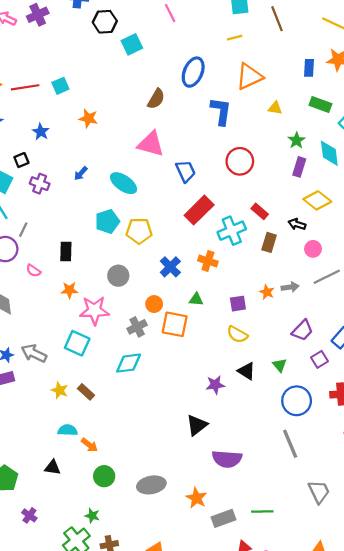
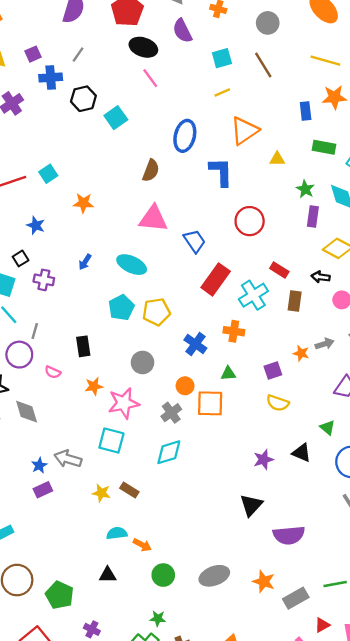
black triangle: (246, 371) -> (302, 453), moved

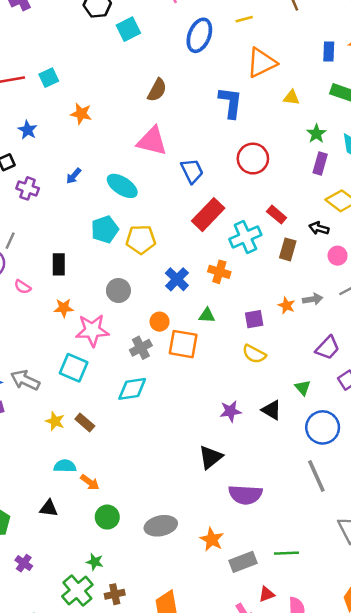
blue ellipse: (185, 136) -> (199, 35), moved

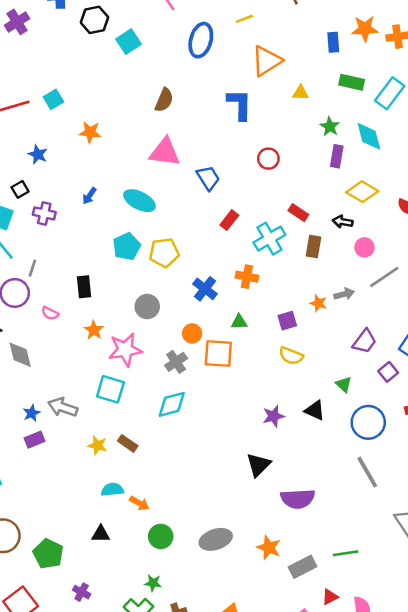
red circle: (253, 159) -> (268, 159), size x0.7
red rectangle: (208, 215) -> (229, 220), size x0.6
orange star: (64, 308) -> (94, 330), turned -30

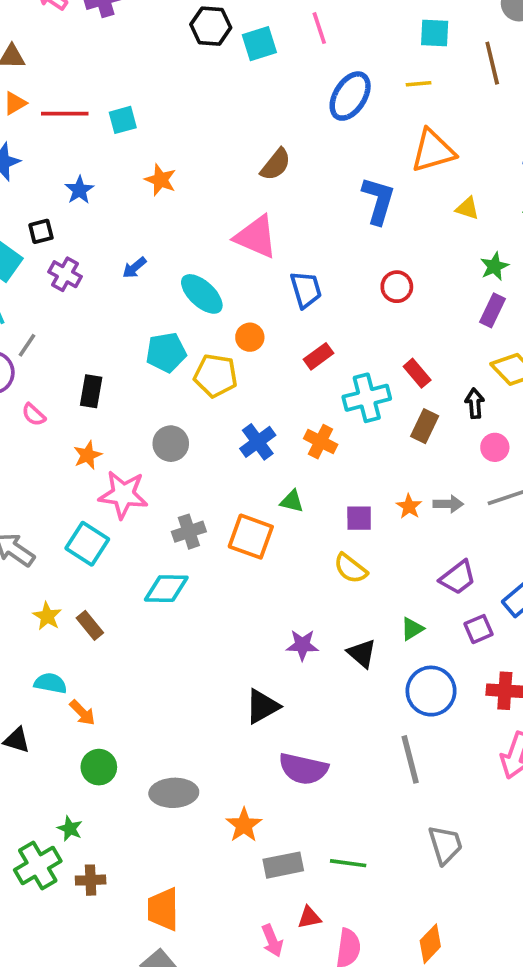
cyan square: (129, 42) -> (259, 44), moved
black arrow: (343, 222) -> (475, 403), turned 60
orange circle: (192, 333) -> (250, 337), moved
green triangle: (344, 384) -> (412, 629), turned 30

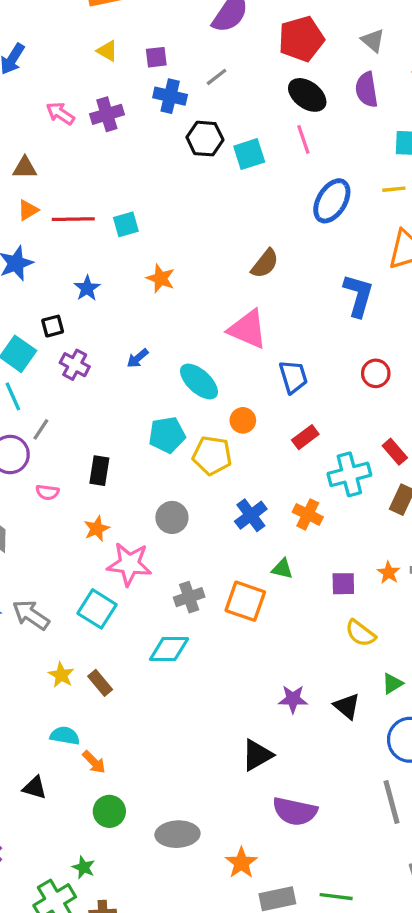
pink semicircle: (34, 415) -> (47, 492), turned -35
yellow semicircle: (351, 568) -> (360, 633), moved

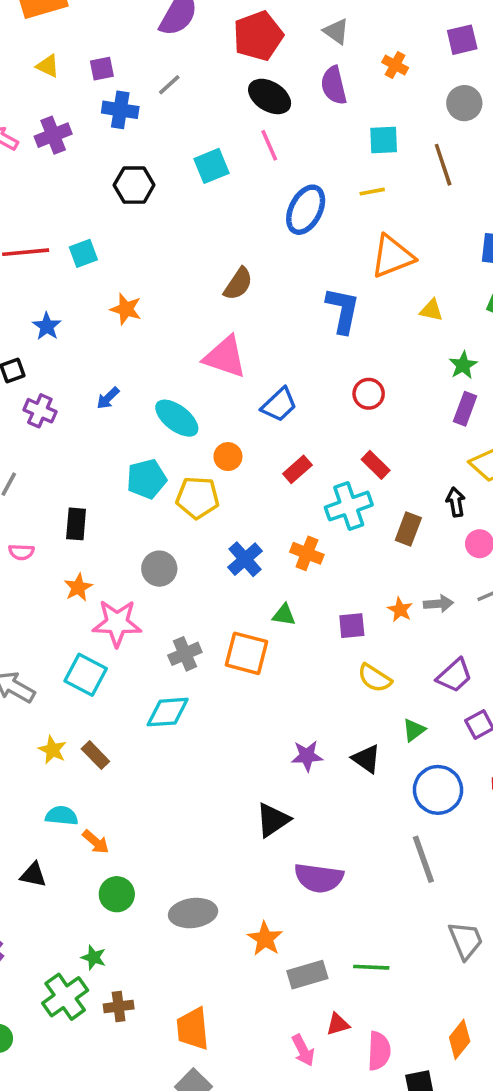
black hexagon: (205, 139) -> (134, 185), moved
blue trapezoid: (293, 377) -> (279, 405), turned 68
red rectangle: (395, 452) -> (376, 465), moved

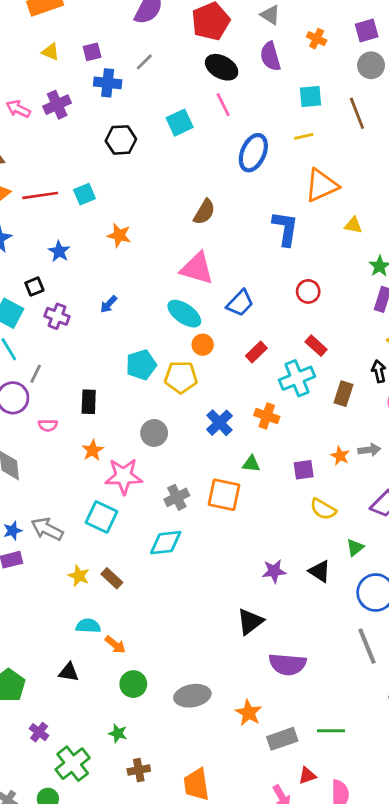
purple square: (462, 40) -> (367, 31), moved
cyan ellipse: (177, 418) -> (184, 314), moved
green cross: (65, 997) -> (73, 764), moved

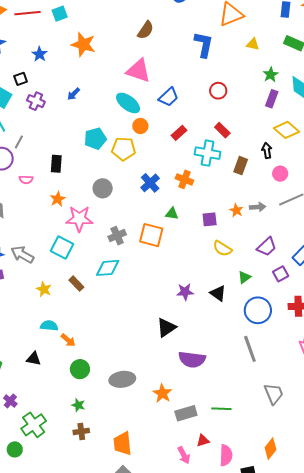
orange star: (119, 235) -> (83, 44), size x1.4
cyan cross: (297, 378) -> (208, 153), turned 30
brown rectangle: (112, 578) -> (76, 284), moved
green star: (118, 733) -> (78, 405), moved

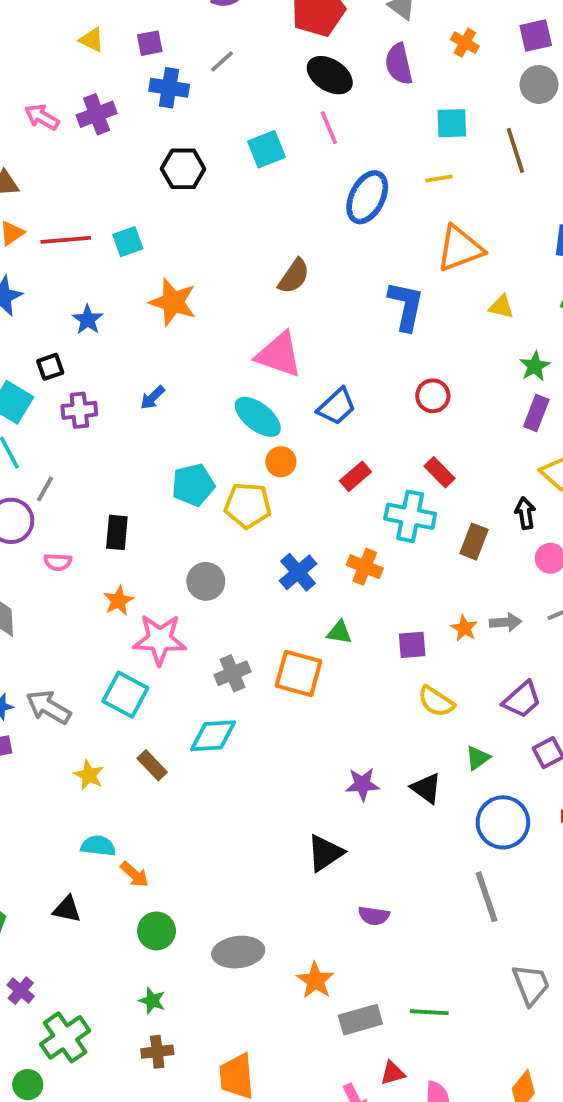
purple cross: (36, 101) -> (79, 410), turned -30
purple semicircle: (192, 360) -> (374, 916), size x0.6

